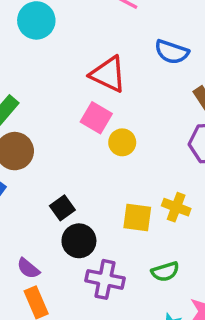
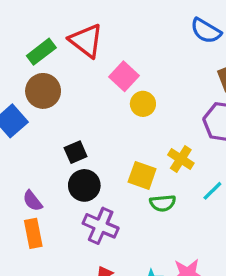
red triangle: (108, 74) -> (86, 41), moved
yellow cross: (176, 207) -> (181, 159), moved
green semicircle: (165, 272) -> (163, 203), moved

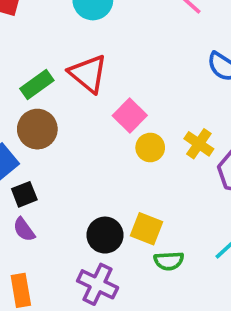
black square: (76, 152) -> (24, 194), moved
yellow cross: (181, 159) -> (199, 144), moved
black circle: (84, 185) -> (105, 235), moved
purple semicircle: (33, 201) -> (24, 230), moved

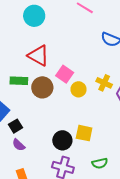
green rectangle: (37, 84) -> (19, 81), moved, turned 48
brown circle: (37, 129) -> (42, 87), moved
green semicircle: (169, 261) -> (100, 163), moved

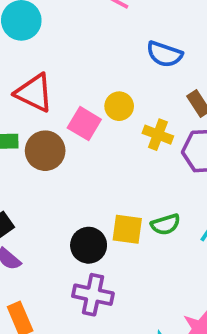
yellow circle: (79, 89) -> (119, 106), moved
green semicircle: (100, 163) -> (166, 224), moved

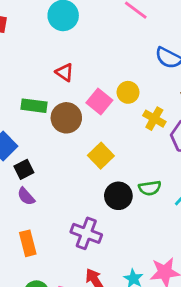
red triangle: (34, 93) -> (65, 72), size x0.6
yellow square: (127, 229) -> (101, 156), moved, turned 30
black circle: (89, 245) -> (118, 196), moved

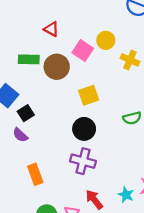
yellow square: (101, 156) -> (89, 95), turned 30
purple semicircle: (26, 196) -> (20, 135), moved
black circle: (118, 196) -> (84, 129), moved

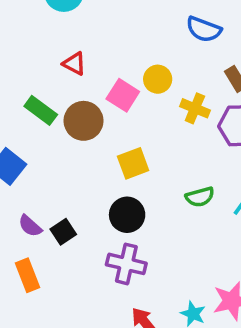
green rectangle: (29, 59) -> (41, 110), turned 36
black square: (26, 113) -> (63, 232), moved
orange rectangle: (35, 174) -> (28, 275), moved

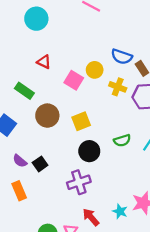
blue semicircle: (204, 29) -> (122, 57), moved
brown circle: (84, 121) -> (47, 116), moved
black circle: (127, 215) -> (89, 151), moved
purple cross: (126, 264) -> (79, 182), turned -30

